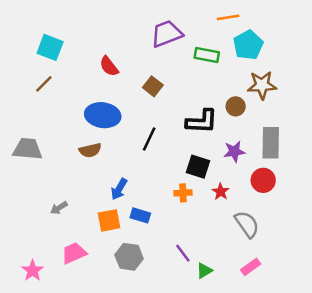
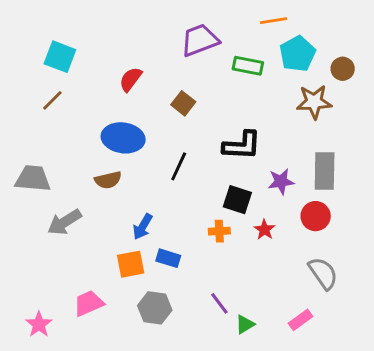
red semicircle: (109, 66) -> (131, 79), turned 75
brown circle: (236, 106) -> (343, 69), moved
gray arrow: (59, 208) -> (64, 222), moved, size x1.6
gray semicircle: (247, 224) -> (323, 273), moved

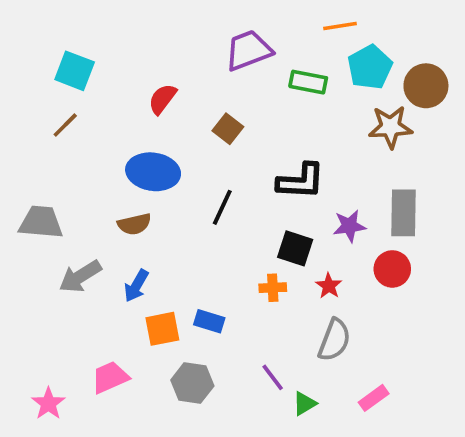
brown circle: (343, 69) -> (426, 86), size x1.5
blue arrow: (143, 227) -> (136, 286), moved
gray semicircle: (323, 273) -> (334, 340), moved, turned 56

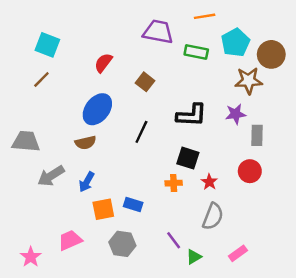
orange line: (340, 26) -> (205, 16), moved
purple trapezoid: (248, 50) -> (158, 32), turned 32
blue ellipse: (153, 172) -> (97, 109), turned -60
gray rectangle: (404, 213) -> (257, 135), size x0.7
purple star: (349, 226) -> (236, 114), moved

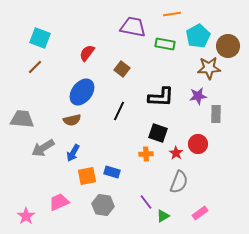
red circle: (250, 171) -> (198, 144), moved

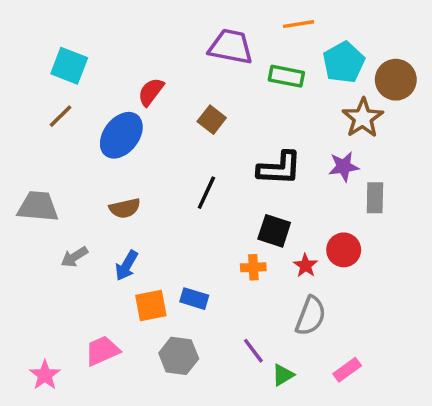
brown star: (209, 68) -> (363, 118), turned -30
blue ellipse: (82, 92) -> (121, 135), moved
gray arrow: (43, 148) -> (74, 257), size x0.7

